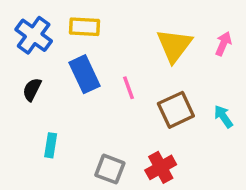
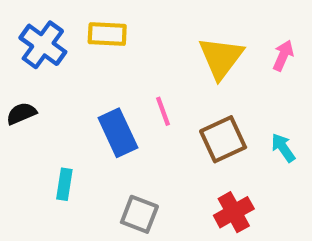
blue rectangle: (84, 74) -> (118, 133), moved
black semicircle: (32, 89) -> (21, 113), moved, turned 40
red cross: (161, 167) -> (234, 212), moved

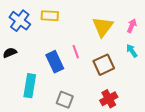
cyan arrow: (283, 148) -> (132, 51), moved
cyan rectangle: (64, 184) -> (30, 86), size x1.6

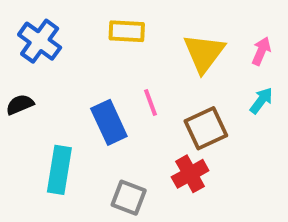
yellow rectangle: (50, 16) -> (127, 31), moved
cyan arrow: (132, 51) -> (261, 101), turned 72
red cross: (109, 99) -> (190, 174), moved

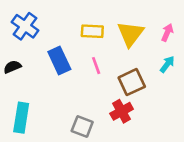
yellow rectangle: (127, 31) -> (92, 31), moved
blue rectangle: (109, 122) -> (59, 60), moved
cyan rectangle: (59, 170) -> (21, 118), moved

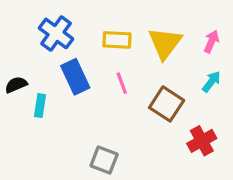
blue cross: (25, 26) -> (56, 33), moved
brown square: (132, 82) -> (167, 104), turned -32
red cross: (122, 111) -> (202, 141), moved
cyan rectangle: (21, 118) -> (40, 106), moved, size x0.6

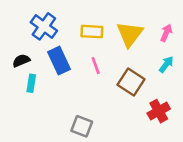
black semicircle: (16, 85) -> (21, 61), moved

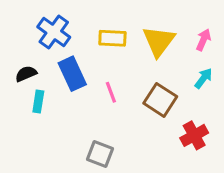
pink line: (96, 66) -> (111, 92), moved

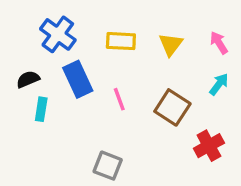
pink arrow: (203, 40) -> (219, 43), turned -55
yellow triangle: (159, 41) -> (171, 44), size x0.7

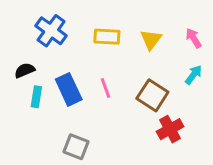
blue rectangle: (78, 79) -> (69, 89), moved
red cross: (209, 146) -> (170, 129), moved
gray square: (108, 166) -> (76, 147), moved

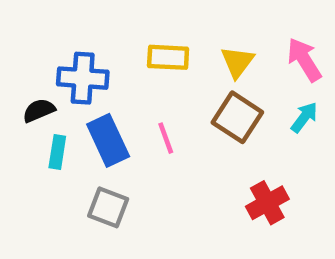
blue cross: (51, 31) -> (83, 78), moved, turned -32
pink arrow: (194, 38) -> (304, 60), size x1.4
brown square: (152, 95) -> (237, 117), moved
gray square: (76, 147) -> (108, 207), moved

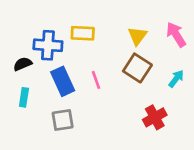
yellow rectangle: (168, 57) -> (83, 33), moved
cyan arrow: (304, 117) -> (176, 79), moved
cyan rectangle: (57, 152) -> (24, 97), moved
gray square: (108, 207) -> (63, 120), turned -30

